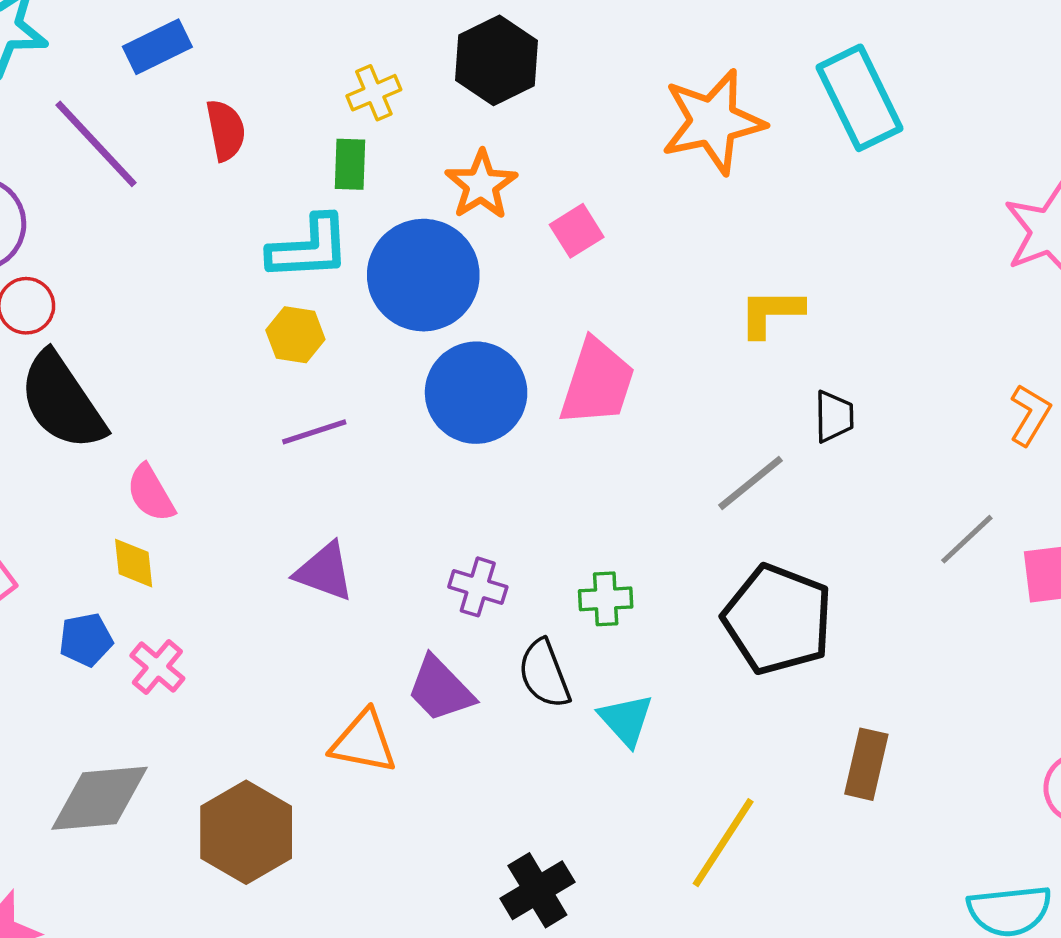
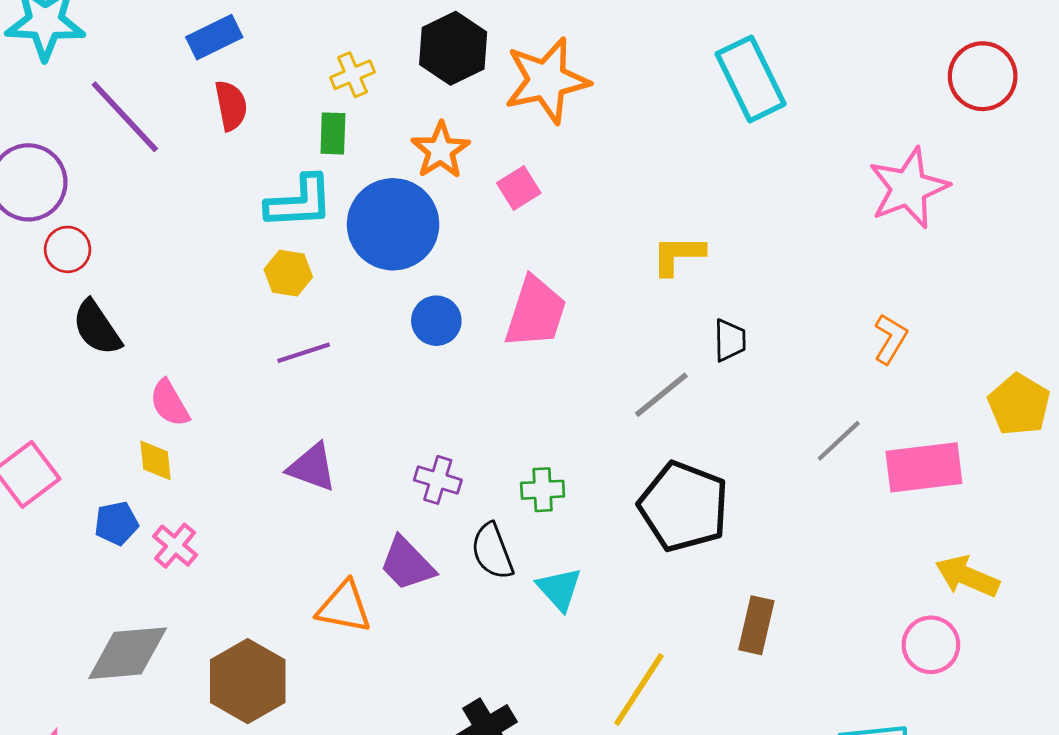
blue rectangle: (157, 47) -> (214, 37), moved
orange star: (713, 122) -> (547, 80), moved
blue circle: (476, 393) -> (436, 321), size x0.6
black semicircle: (62, 401) -> (97, 328), size x0.7

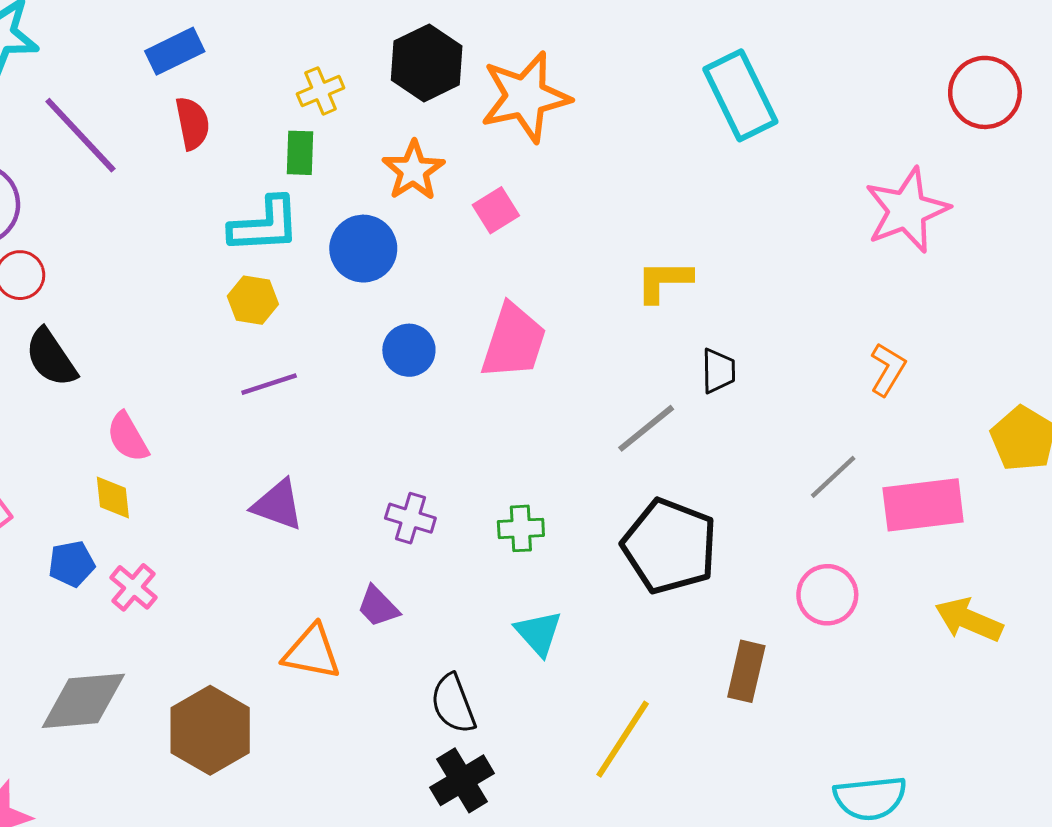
blue circle: (393, 224) -> (363, 249), size x0.7
black semicircle: (492, 551) -> (453, 704), moved
purple trapezoid: (407, 564) -> (378, 607), size x0.7
pink circle: (931, 645) -> (827, 595), moved

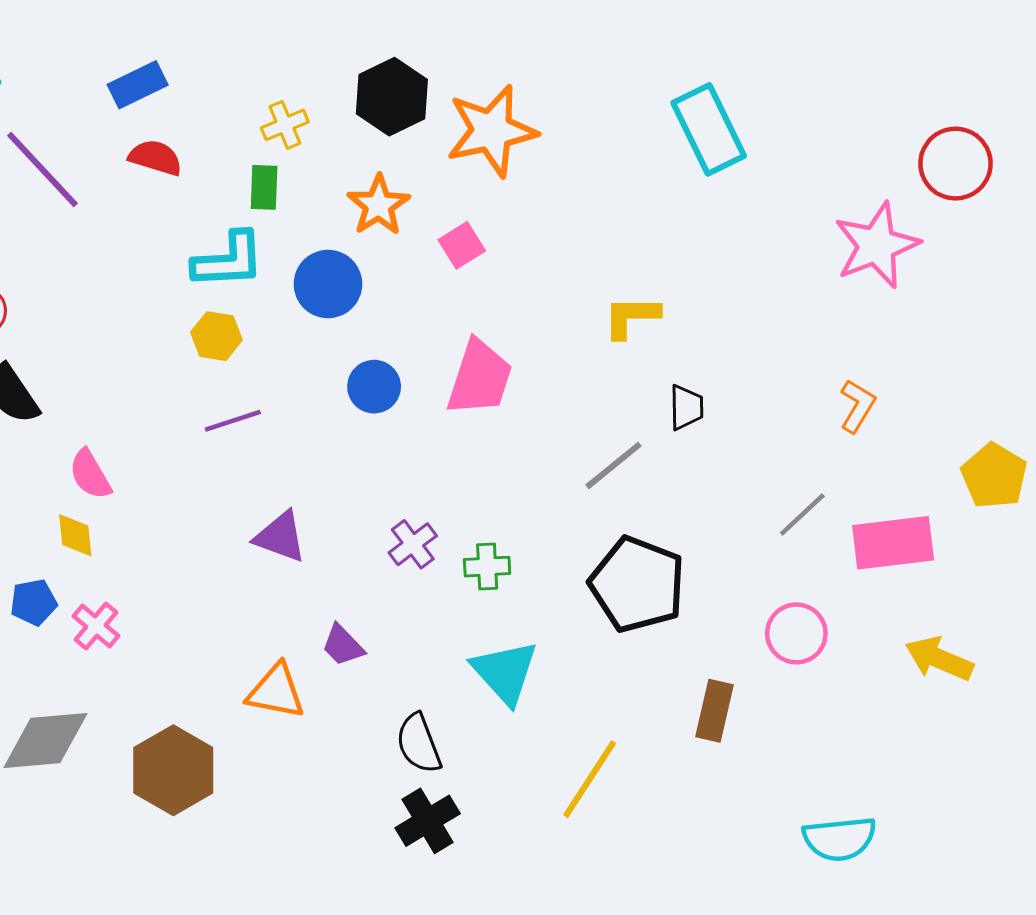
red circle: (985, 92) -> (955, 164), moved
red semicircle: (192, 123) -> (155, 158), turned -62
purple triangle: (278, 505) -> (280, 537), moved
purple cross: (410, 518) -> (413, 544), moved, turned 36
cyan triangle: (539, 633) -> (505, 672), size x1.4

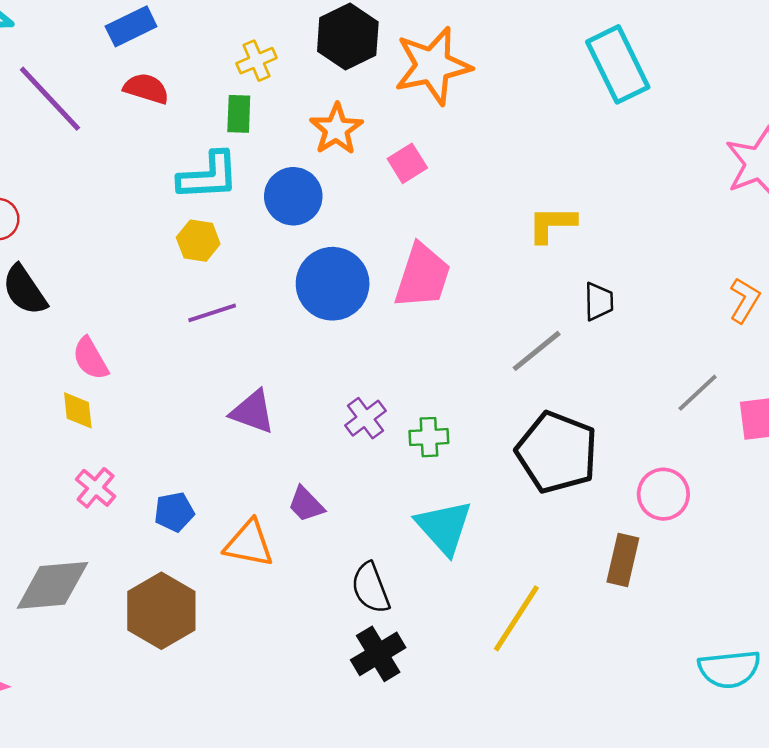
blue circle: (374, 387) -> (333, 284), size x1.6
blue pentagon: (34, 602) -> (174, 512), moved
pink circle: (796, 633) -> (663, 494), moved

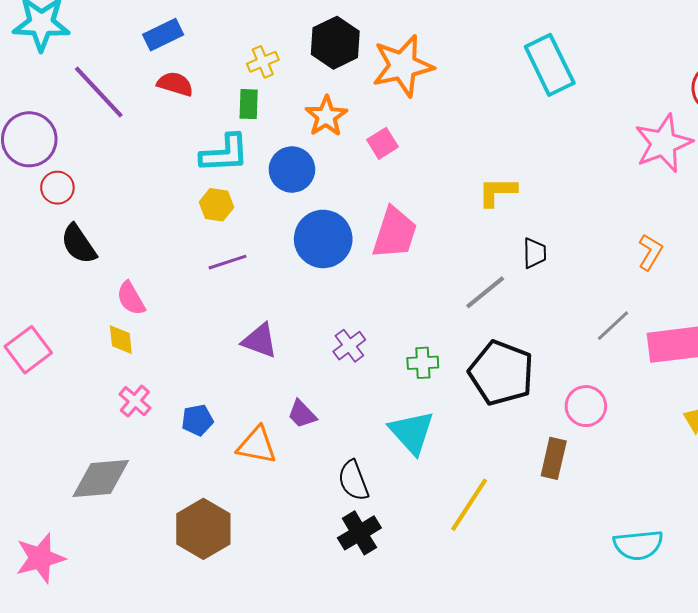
green cross: (429, 437) -> (423, 363), moved
brown hexagon: (161, 611) -> (203, 529), moved

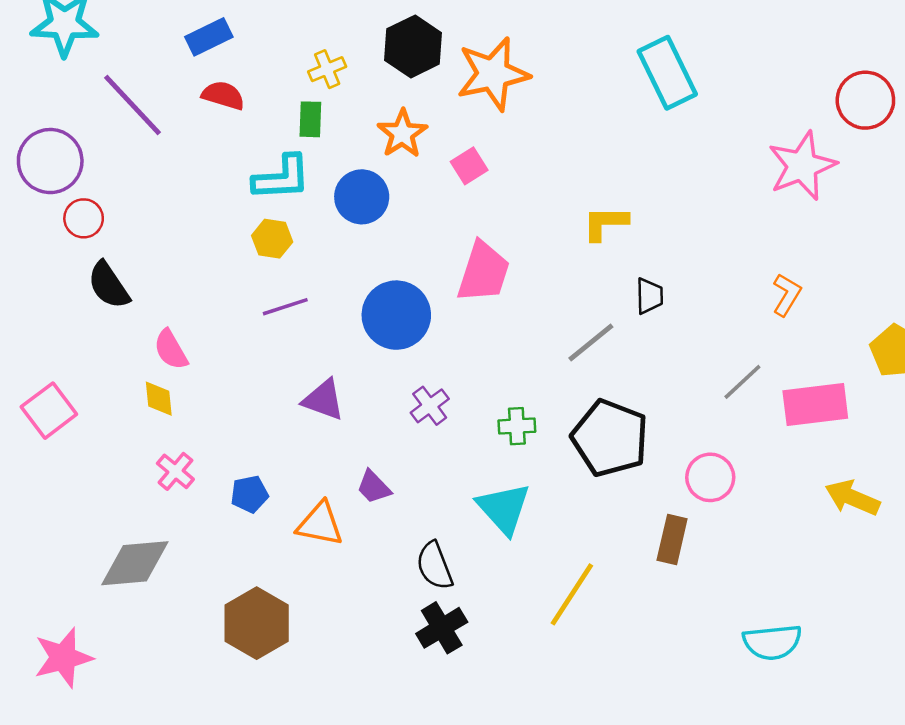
blue circle: (323, 239) -> (396, 315), moved

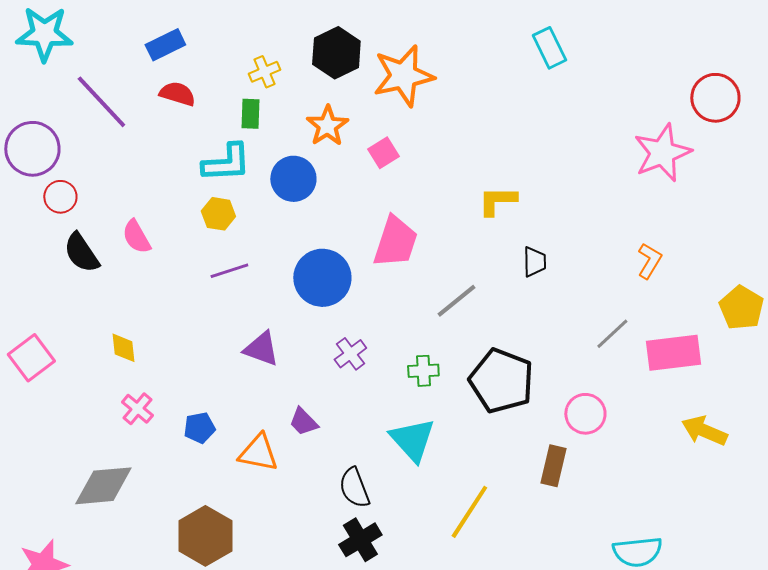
cyan rectangle: (667, 73) -> (549, 48), moved, size x0.7
gray line: (591, 342) -> (456, 301), moved
pink semicircle: (171, 350) -> (136, 237), moved

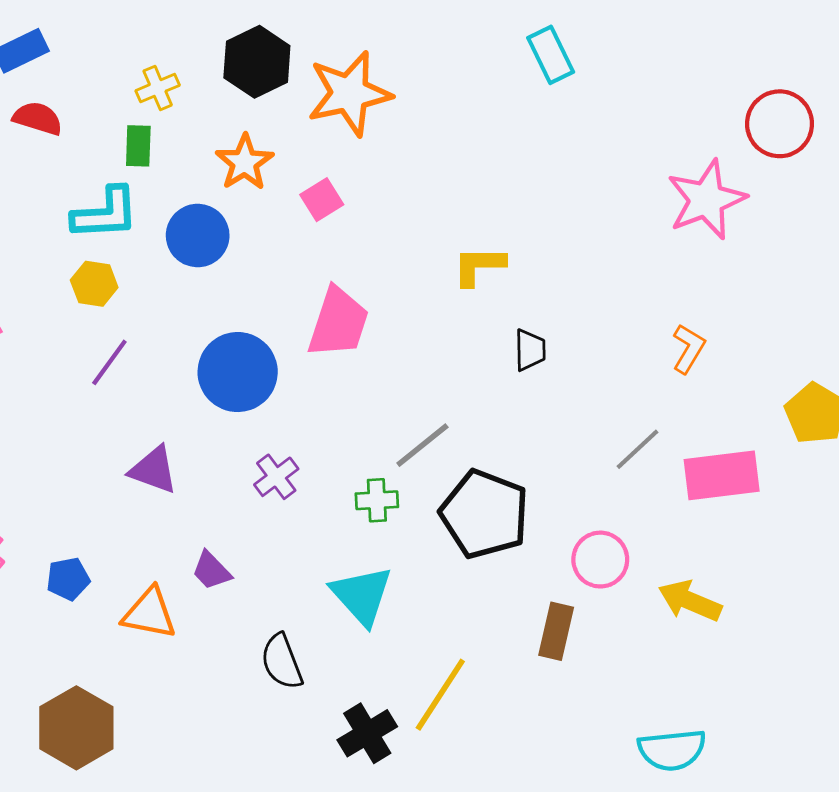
purple line: (229, 271) -> (109, 362), turned -36
gray line: (456, 301) -> (422, 445), moved
yellow arrow: (704, 431) -> (690, 601), moved
black cross: (360, 540) -> (367, 733), moved

